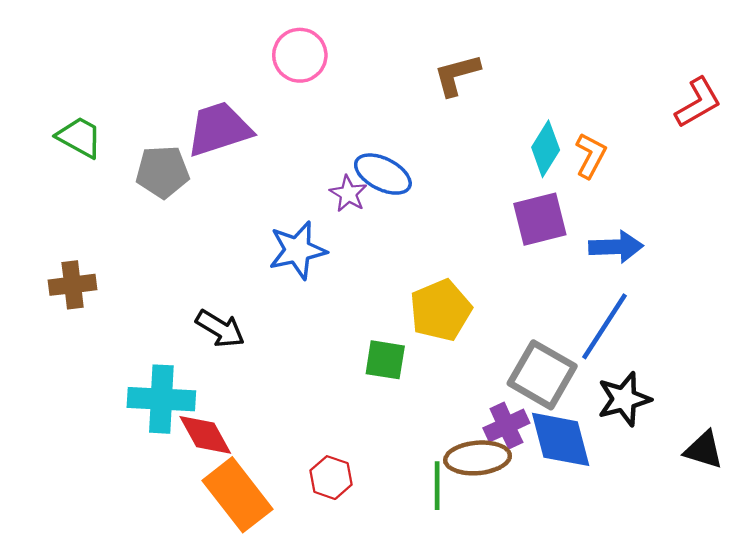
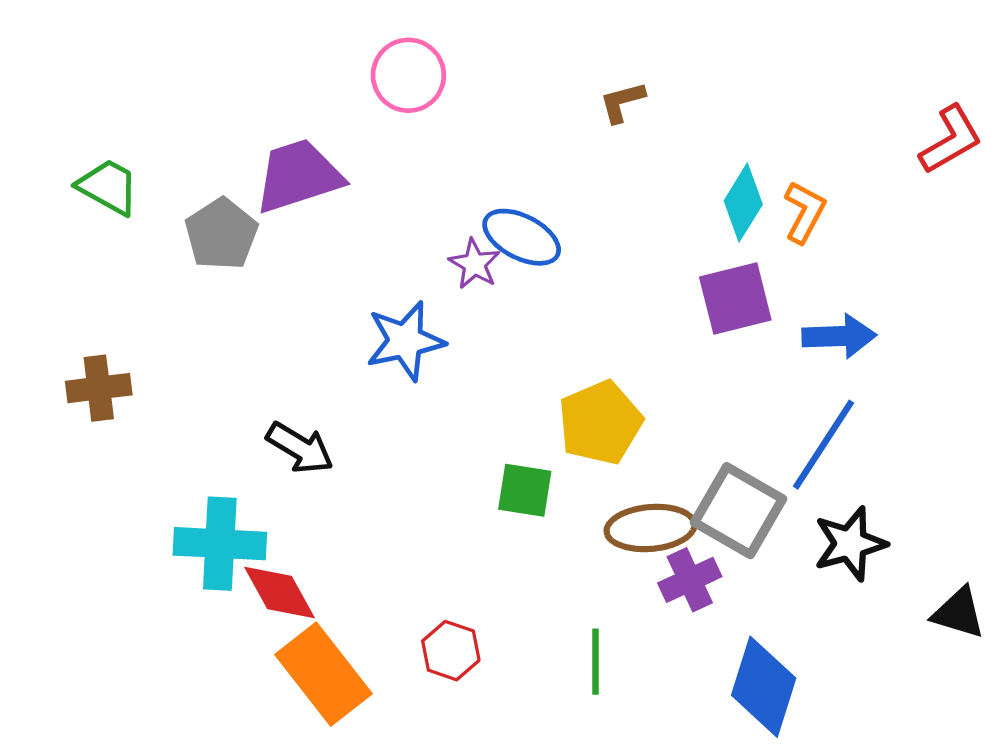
brown L-shape: (457, 75) -> (622, 102), size x0.7
gray pentagon: (163, 172) -> (221, 234), turned -30
blue diamond: (561, 439) -> (764, 687), moved, turned 32
brown ellipse: (478, 458) -> (650, 528), moved

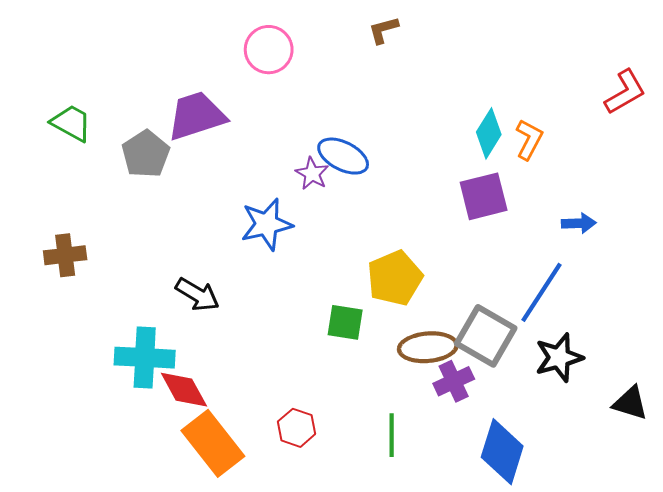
brown L-shape: (622, 102) -> (383, 30), moved
blue arrow: (839, 336) -> (579, 223), moved, size x0.7

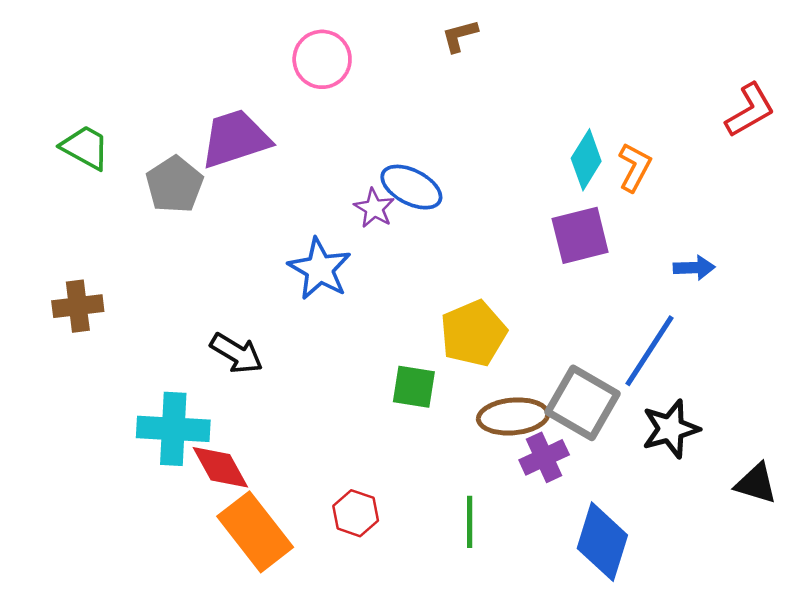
blue star: (267, 224) -> (320, 269), turned -30

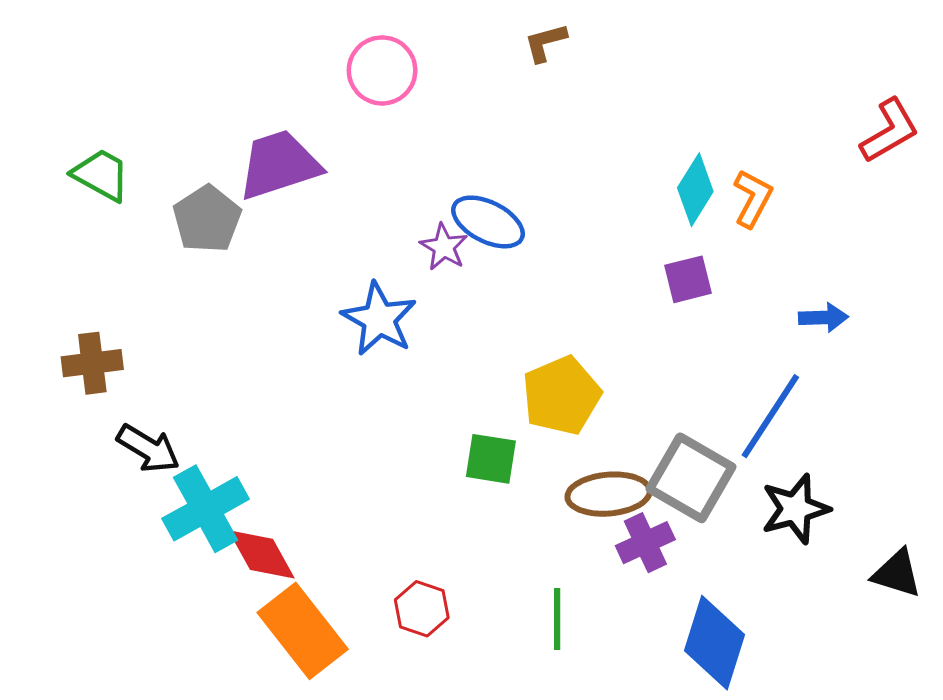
purple square: (580, 235) -> (688, 279), size x0.7
black arrow: (237, 353) -> (148, 448), moved
cyan cross: (173, 429) -> (206, 509), turned -32

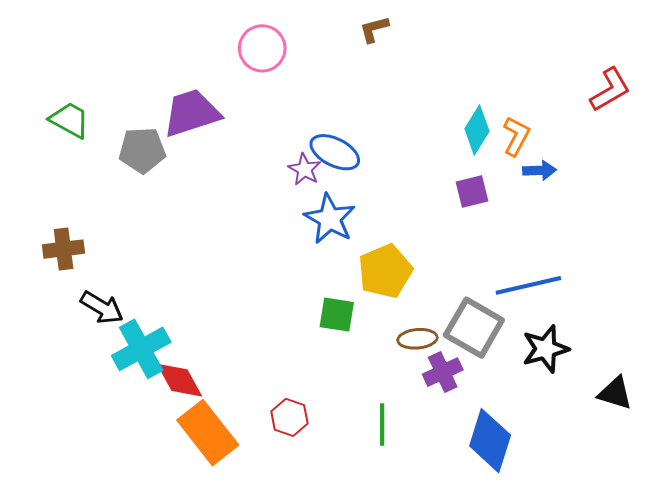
gray pentagon: (207, 219) -> (142, 150), turned 30
blue arrow: (823, 318) -> (539, 170), moved
blue star: (379, 319) -> (330, 219), moved
blue line: (770, 416) -> (528, 285), turned 44
brown ellipse: (609, 494) -> (417, 339), size x0.7

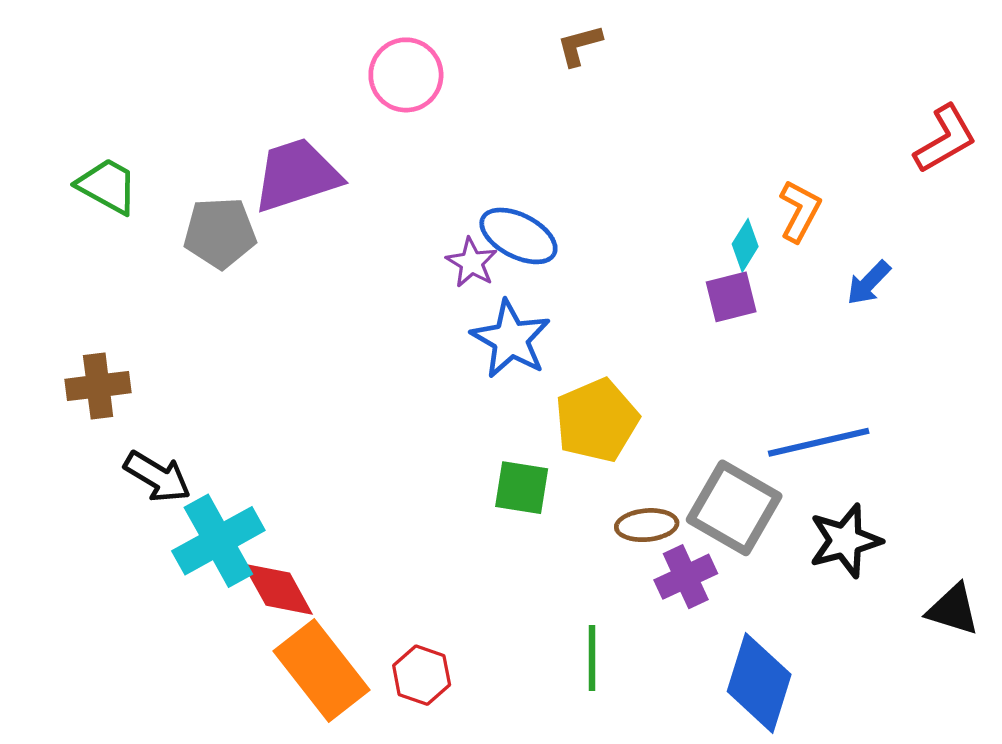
cyan diamond: (477, 130) -> (745, 245), moved, size x0.7
blue arrow: (539, 170) -> (869, 283), moved, turned 136
red hexagon: (289, 417) -> (422, 675), moved

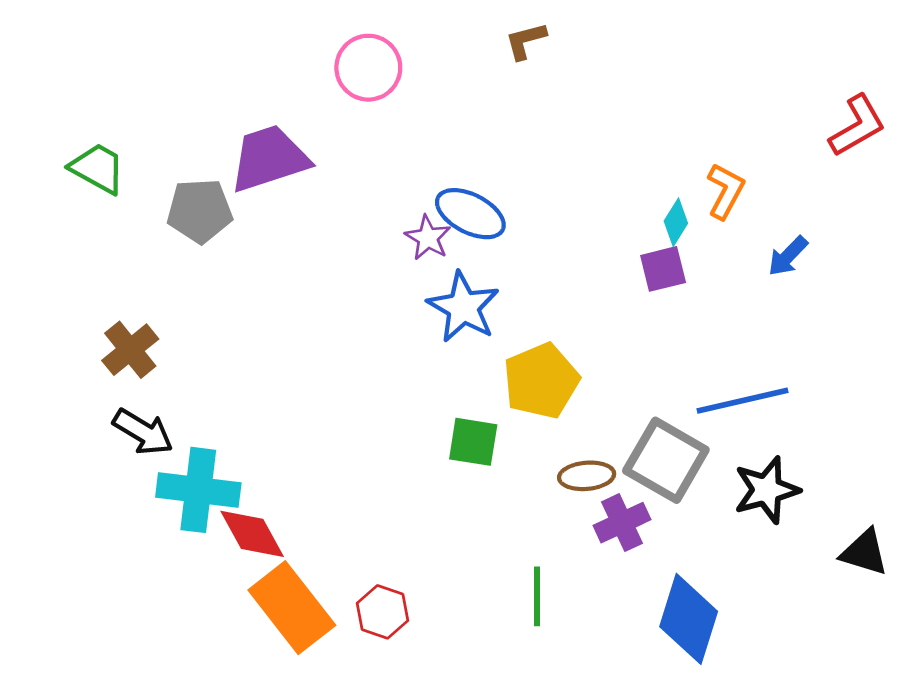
brown cross: (98, 386) -> (130, 350), moved, turned -32
cyan cross: (218, 541) -> (198, 490), turned 36

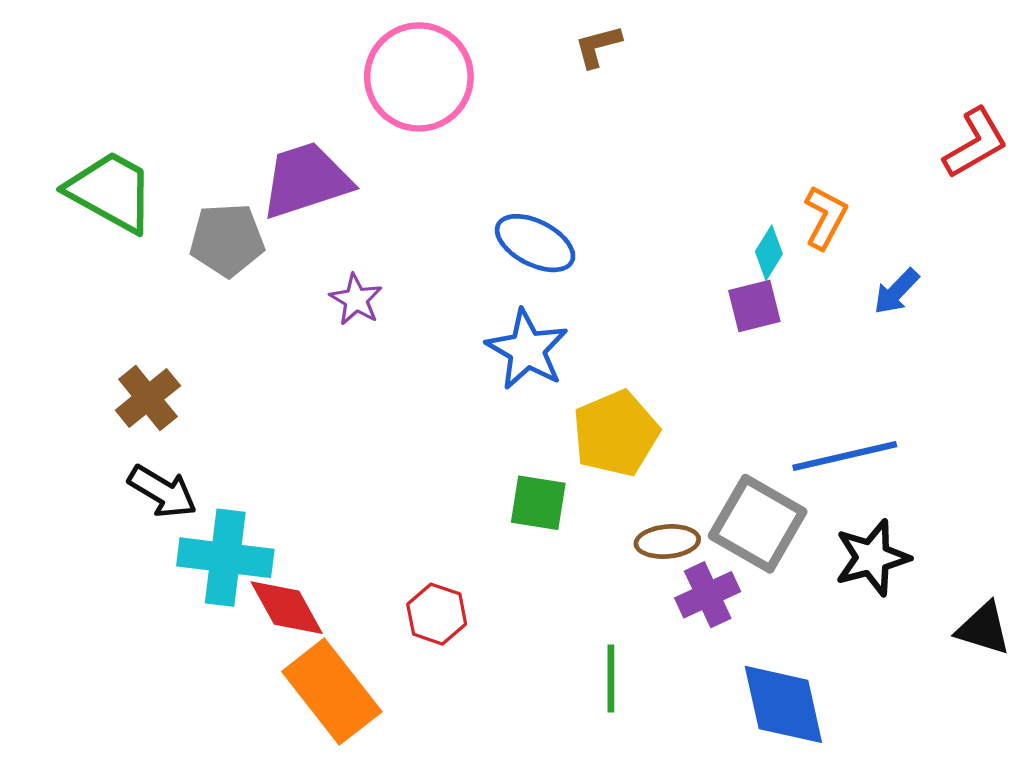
pink circle: (368, 68) -> (419, 77), size x1.4
green trapezoid: (98, 168) -> (111, 191), size x1.4
purple star: (428, 238) -> (356, 300), moved
red hexagon: (382, 612) -> (437, 614), moved
blue diamond: (689, 619) -> (783, 704), turned -30

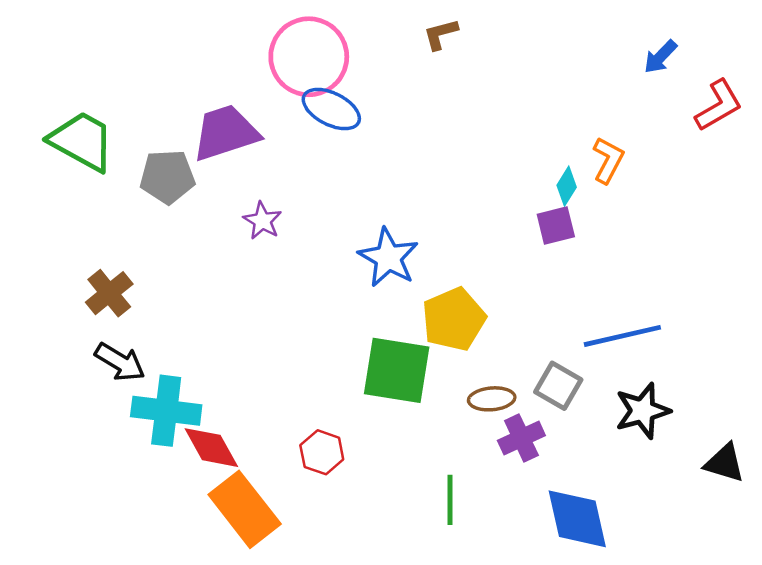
blue ellipse: (535, 243) -> (331, 109), moved
blue arrow: (896, 291) -> (660, 57), moved
green square: (538, 503) -> (397, 370), size x1.6
gray square: (758, 524) -> (558, 386), size x0.7

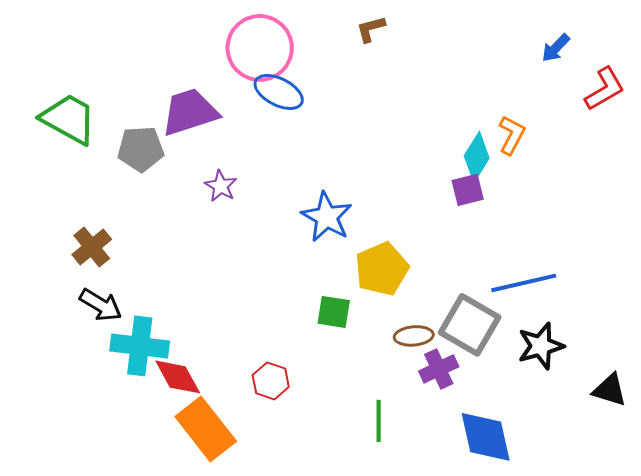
cyan diamond: (567, 186) -> (477, 157), size x1.5
green square: (397, 370) -> (334, 312), size x0.6
gray square: (558, 386) -> (470, 325), size x1.5

